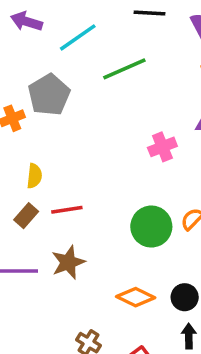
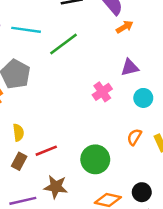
cyan line: (78, 37) -> (26, 30), turned 56
green circle: (151, 227) -> (95, 159), moved
brown star: (68, 262) -> (56, 187), turned -30

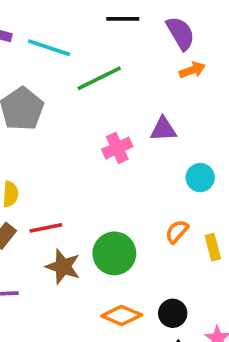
purple triangle: (130, 67) -> (163, 129), moved
pink cross: (102, 92) -> (117, 148), moved
brown star: (56, 187) -> (63, 267), moved

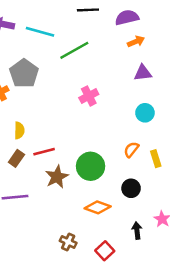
purple semicircle: (181, 33) -> (127, 18), turned -70
purple triangle: (163, 129) -> (143, 73), moved
brown star: (63, 267) -> (57, 177), turned 30
black circle: (173, 313) -> (131, 188), moved

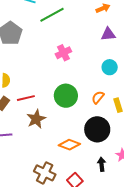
green circle: (91, 166) -> (66, 96), moved
black circle: (131, 188) -> (97, 129), size x1.6
brown cross: (68, 242) -> (45, 173), size x1.5

